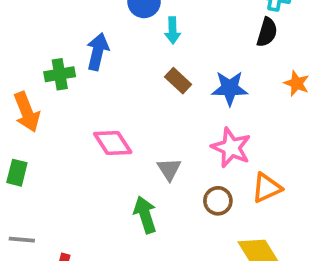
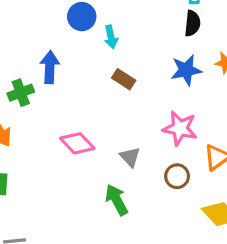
blue star: (230, 88) -> (186, 70), moved

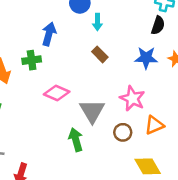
green cross: (21, 93) -> (32, 60), moved
pink diamond: (77, 143) -> (57, 93), turned -35
gray triangle: (130, 157) -> (92, 111), size x1.6

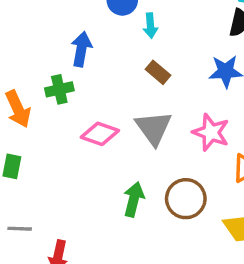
gray triangle: (92, 111) -> (154, 128), moved
brown circle: (123, 132) -> (186, 199), moved, size x1.5
green arrow: (76, 140) -> (134, 199), turned 35

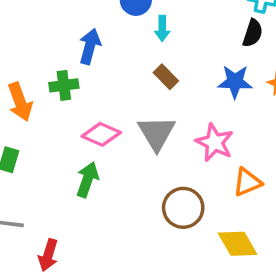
green arrow: (134, 199) -> (87, 180), moved

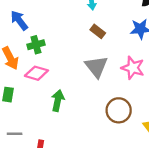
blue arrow: (90, 46) -> (19, 20), moved, turned -45
pink diamond: (101, 134) -> (36, 73), moved

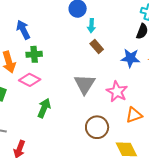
brown rectangle: (98, 31) -> (97, 46), moved

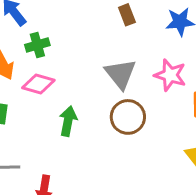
brown rectangle: (97, 46) -> (127, 15), turned 32
brown circle: (97, 127) -> (128, 117), moved

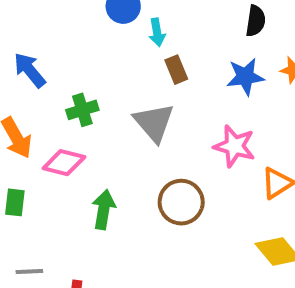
green cross: (37, 45) -> (82, 110), moved
gray triangle: (120, 74) -> (154, 123), moved

